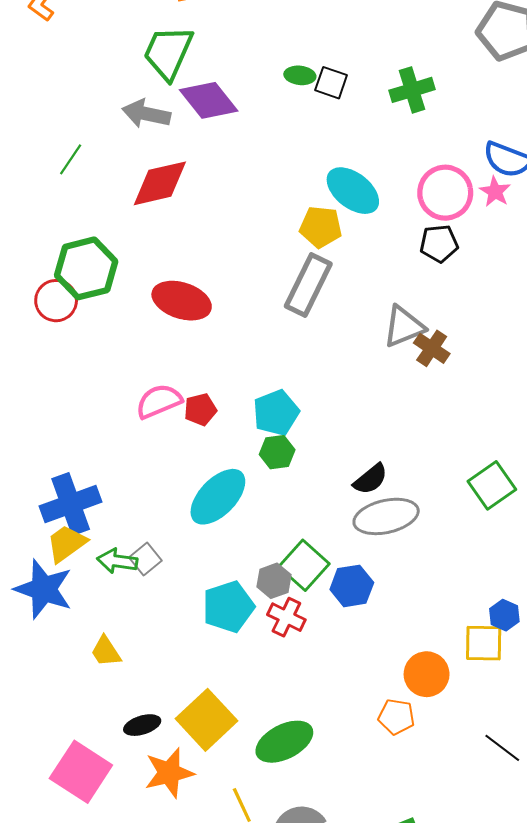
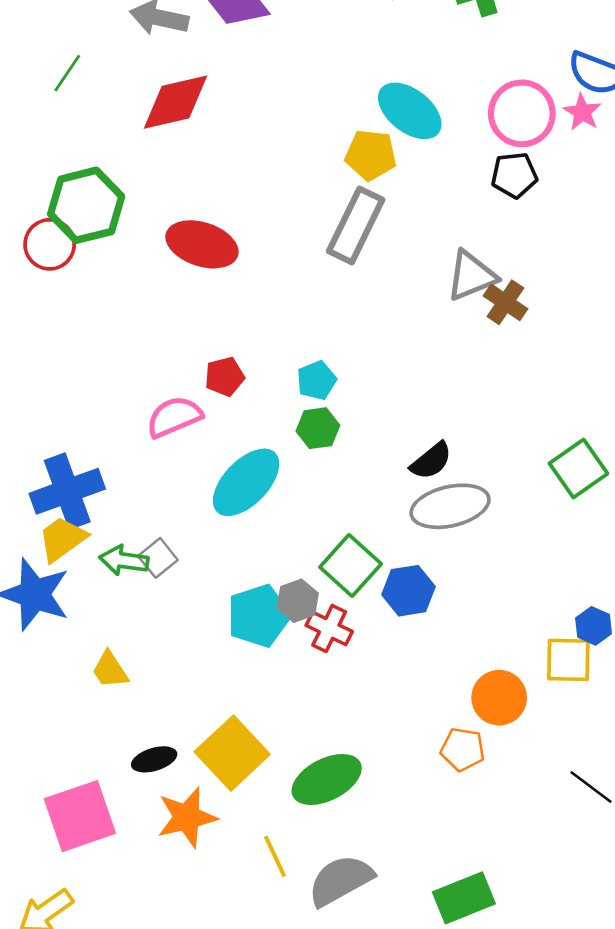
pink semicircle: (159, 401) -> (174, 417), moved
cyan pentagon: (276, 413) -> (317, 380), size x0.7
gray hexagon: (274, 581) -> (298, 601), moved
pink square: (81, 772) -> (80, 816), turned 38

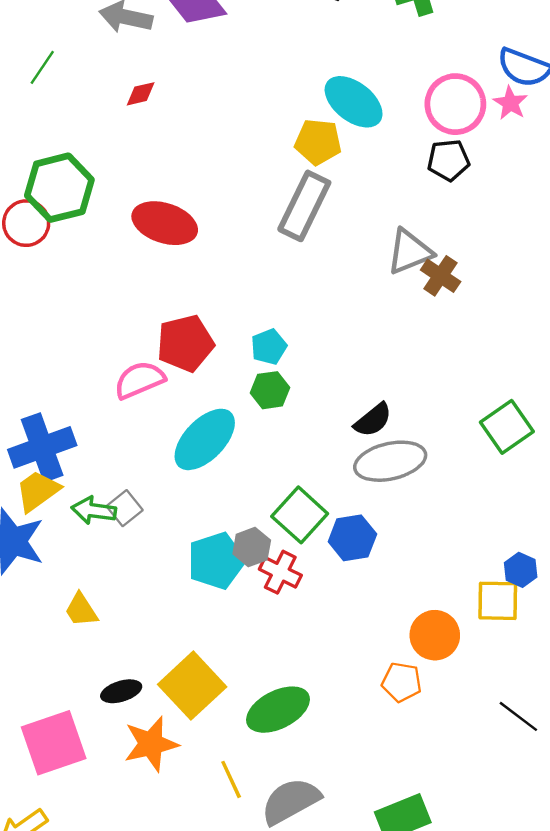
red diamond: (176, 102) -> (141, 94), size x0.5
red pentagon: (225, 377) -> (185, 343), size x1.6

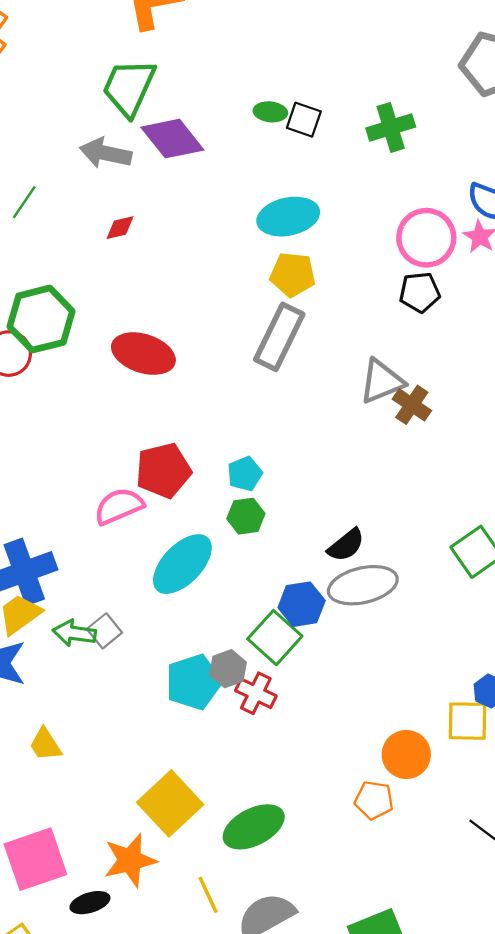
cyan ellipse: (354, 102) -> (288, 217), moved, turned -50
blue hexagon: (352, 538) -> (302, 604), moved
yellow trapezoid: (81, 610) -> (45, 744), moved
black ellipse: (121, 691) -> (90, 903), moved

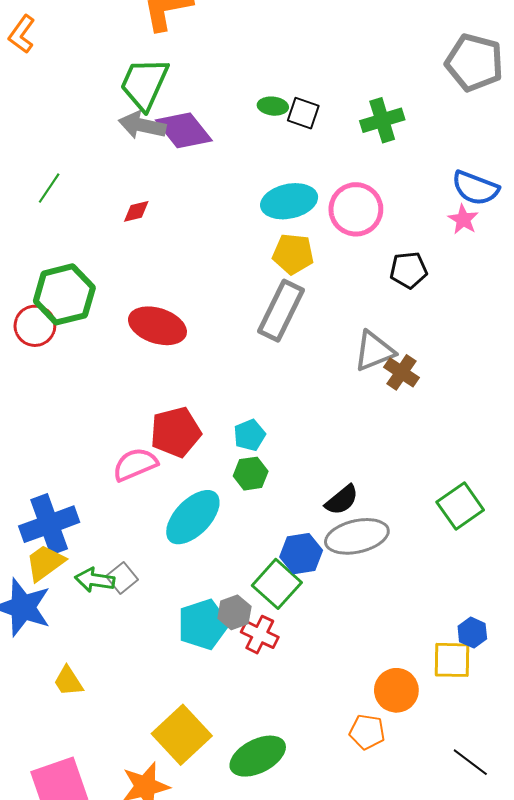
gray arrow: (106, 153) -> (142, 125), moved
pink circle: (426, 238) -> (356, 209), moved

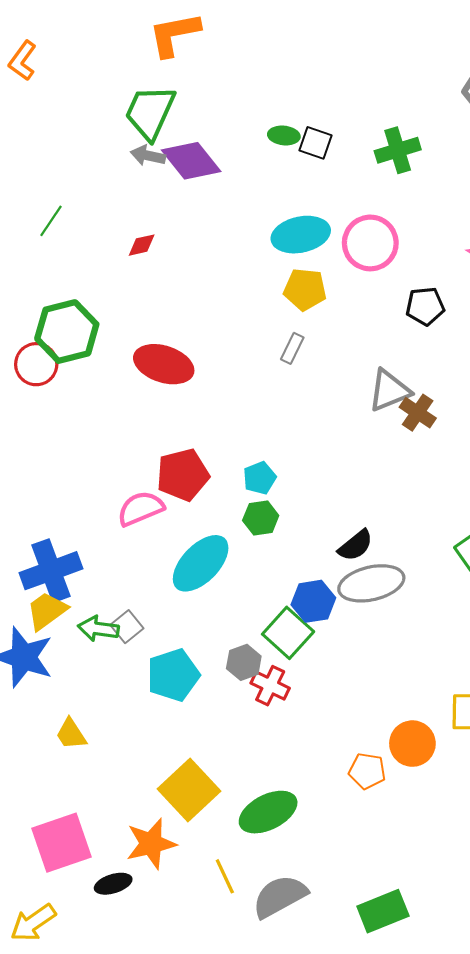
gray arrow: (142, 125) -> (148, 156), size x0.7
gray rectangle: (281, 311) -> (292, 348), size x0.5
cyan pentagon: (203, 624) -> (173, 675), moved
orange pentagon: (367, 732) -> (367, 771), moved

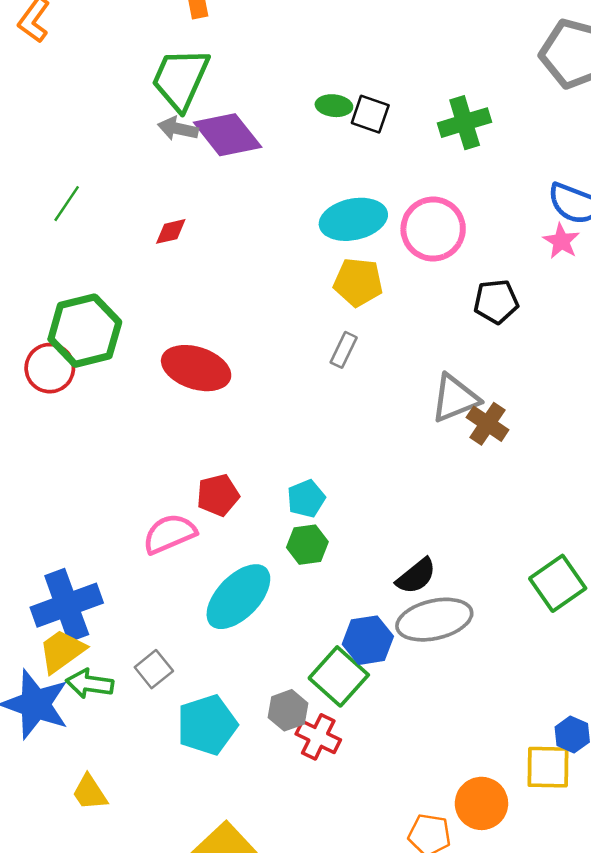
red pentagon: (183, 475) -> (218, 495), size x0.7
green arrow: (98, 629) -> (90, 684), moved

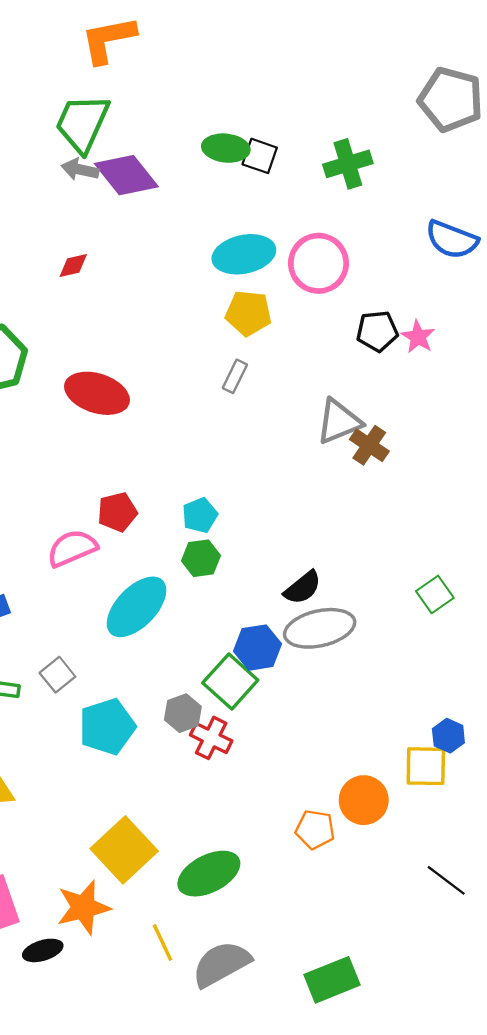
green ellipse: (334, 106) -> (226, 148), size x1.4
pink star: (561, 241) -> (418, 337), moved
green square: (558, 583) -> (435, 594), size x0.7

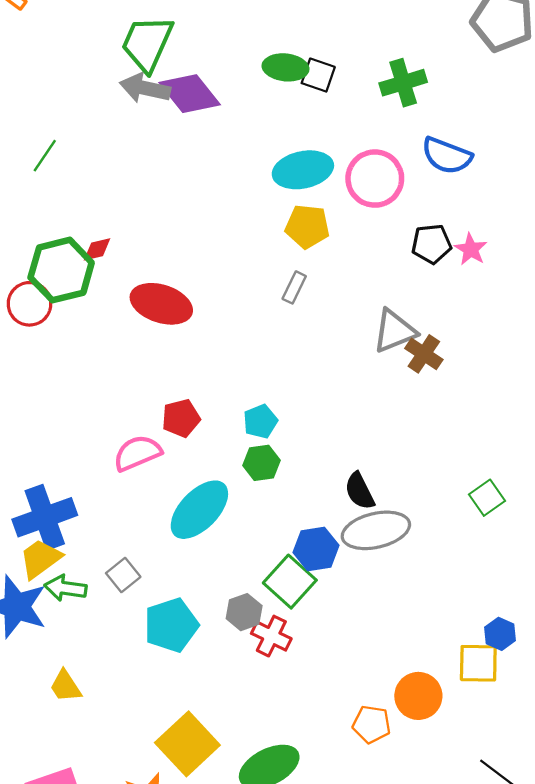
gray arrow: (80, 170) -> (145, 88), size x1.4
blue semicircle: (452, 240) -> (447, 156), moved
red diamond: (73, 266) -> (97, 249), moved
black semicircle: (303, 588) -> (360, 491), turned 102

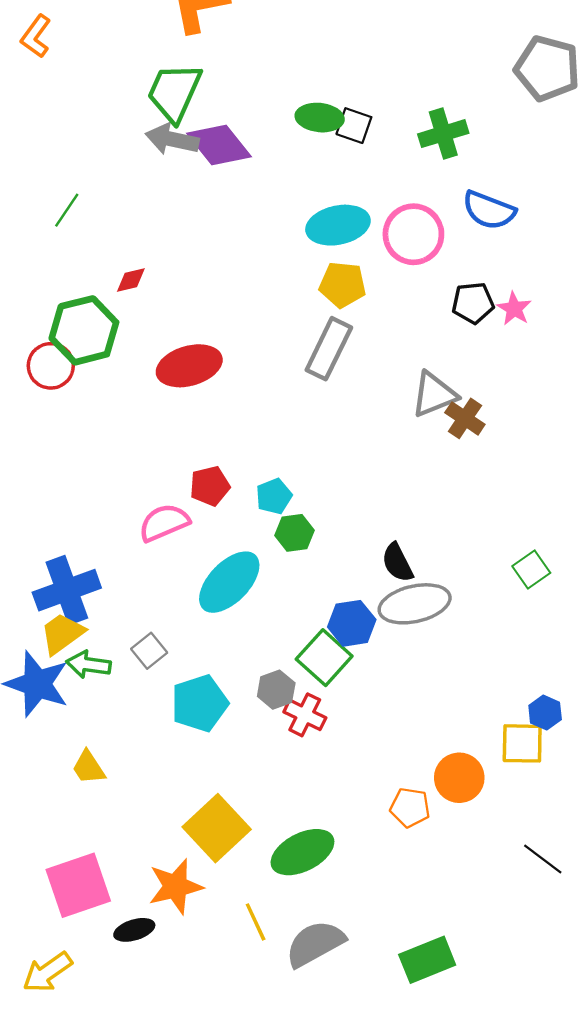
red diamond: (97, 249) -> (131, 280), moved
gray rectangle: (294, 287) -> (329, 349), size x1.8
red ellipse: (161, 304) -> (189, 366), turned -34
cyan pentagon: (260, 421) -> (274, 496), moved

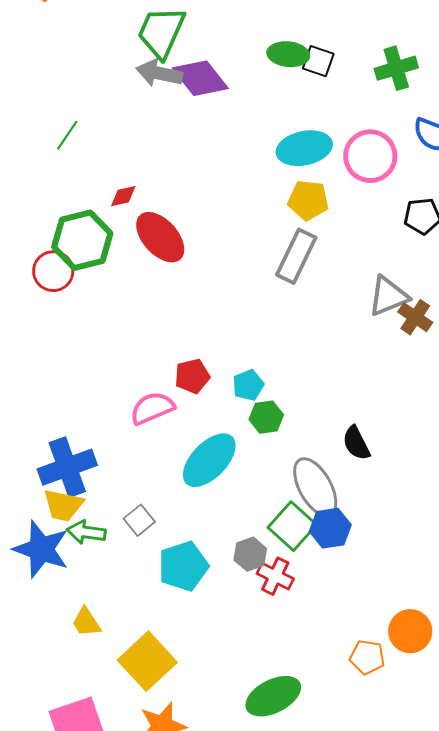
red ellipse: (189, 366) -> (160, 237), moved, turned 64
gray ellipse: (415, 604) -> (315, 487), moved, turned 74
blue hexagon: (352, 623) -> (330, 528), moved
yellow trapezoid: (62, 634) -> (63, 505), turned -132
yellow square: (217, 828) -> (147, 661), moved

